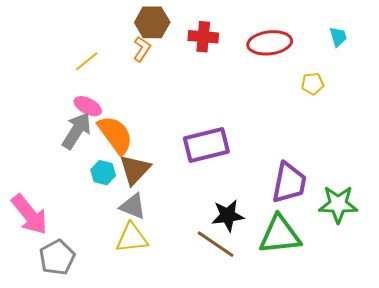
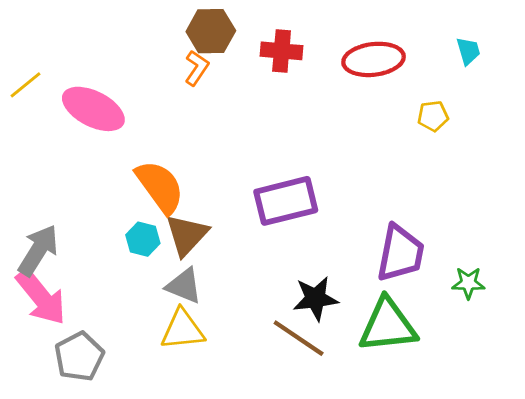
yellow line: (87, 61) -> (25, 85), moved
pink ellipse: (88, 106) -> (93, 109), moved, size x1.6
gray arrow: (77, 131) -> (38, 250), moved
green star: (338, 204) -> (468, 283), size x0.6

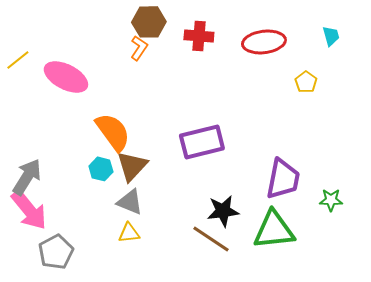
yellow pentagon: (433, 116) -> (306, 82), turned -30
yellow triangle: (183, 330) -> (129, 233), size x0.7

